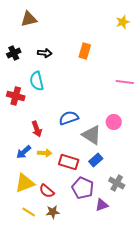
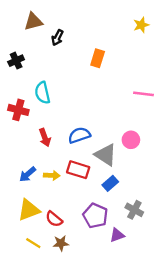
black arrow: (45, 53) -> (57, 38), moved, turned 112
red arrow: (37, 129) -> (45, 138), moved
red rectangle: (69, 162) -> (78, 170), moved

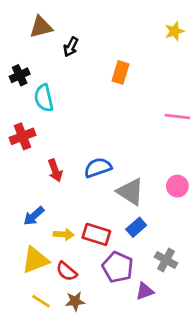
cyan semicircle: (42, 93) -> (44, 98), moved
red cross: (18, 110) -> (22, 136), turned -36
pink circle: (131, 140) -> (177, 186), moved
red rectangle: (78, 170) -> (96, 234), moved
yellow arrow: (52, 175) -> (64, 234), moved

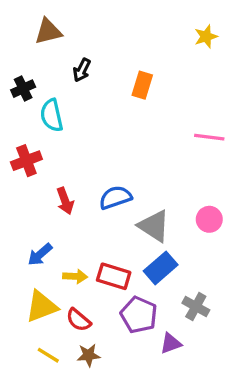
black arrow: (71, 47) -> (82, 70), moved
blue rectangle: (136, 227) -> (161, 268), size x1.4

